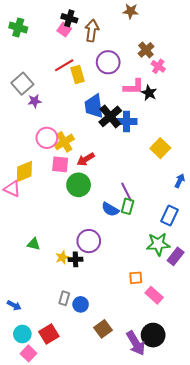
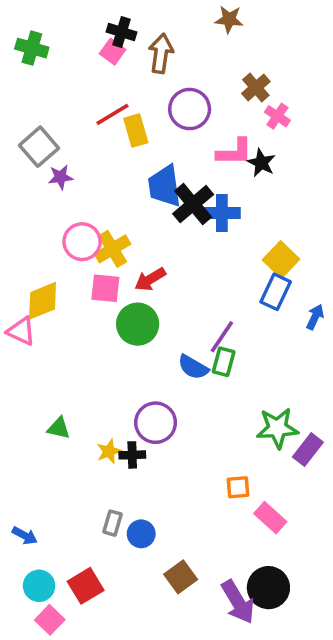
purple line: (127, 192) -> (222, 337), turned 60
blue rectangle: (169, 215) -> (276, 292), moved

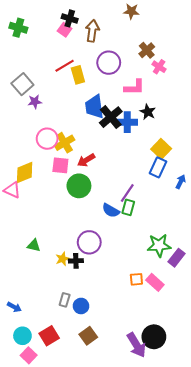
black star: (261, 163) -> (148, 112), moved
pink rectangle: (270, 518) -> (155, 282), moved
brown square: (181, 577) -> (88, 336), moved

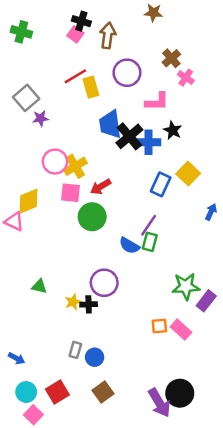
blue rectangle: (158, 167) -> (161, 184), moved

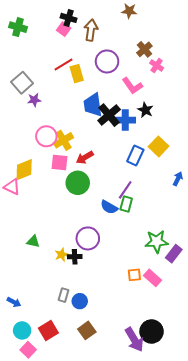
pink L-shape: (157, 102) -> (132, 86), turned 55

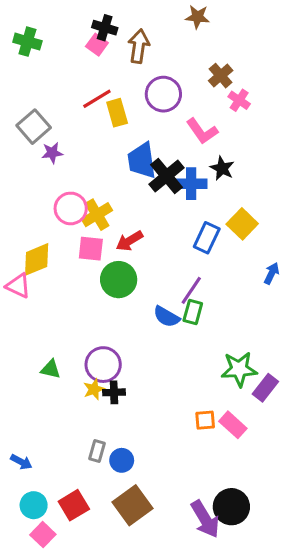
purple circle: (88, 238) -> (103, 365), moved
brown square: (87, 330) -> (132, 505), size x1.4

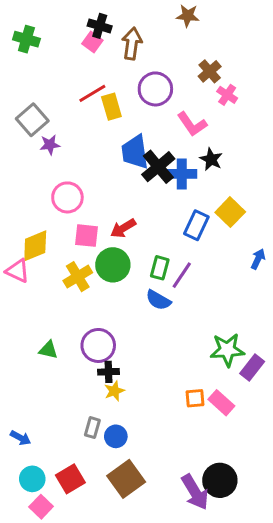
yellow cross: (97, 215) -> (78, 277), moved
green rectangle: (193, 312) -> (160, 268), moved
yellow star: (94, 389) -> (114, 391), moved

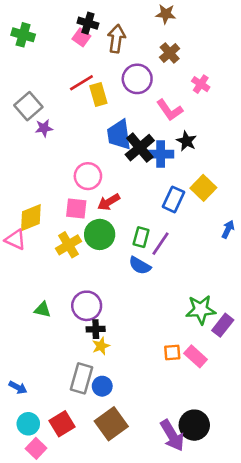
brown cross: (210, 71) -> (170, 53), moved
pink circle: (67, 197) -> (88, 176), moved
gray rectangle: (92, 428) -> (81, 378), size x1.6

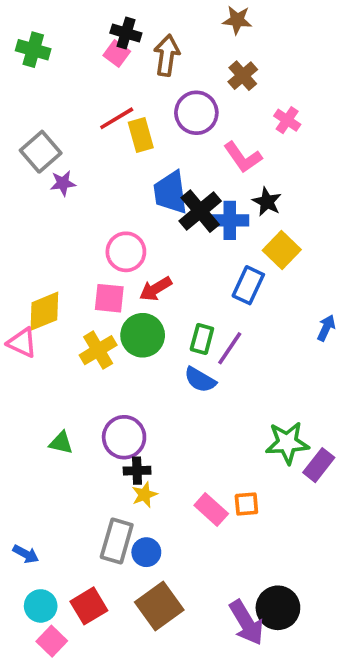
yellow square: (203, 188) -> (282, 250), moved
pink rectangle: (196, 356) -> (211, 510), moved

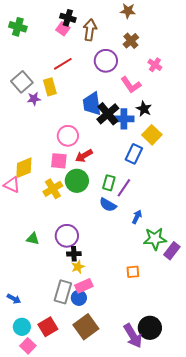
yellow rectangle: (141, 135) -> (50, 87), moved
blue arrow: (326, 328) -> (137, 217), moved
pink rectangle: (211, 510) -> (84, 286), moved, turned -66

